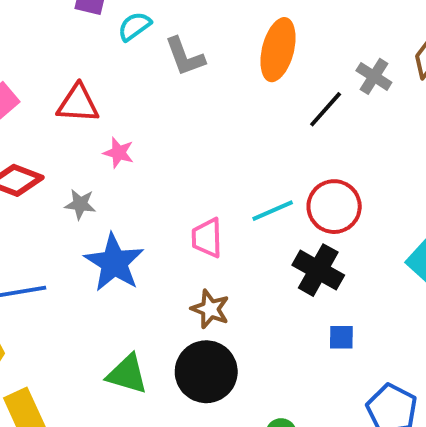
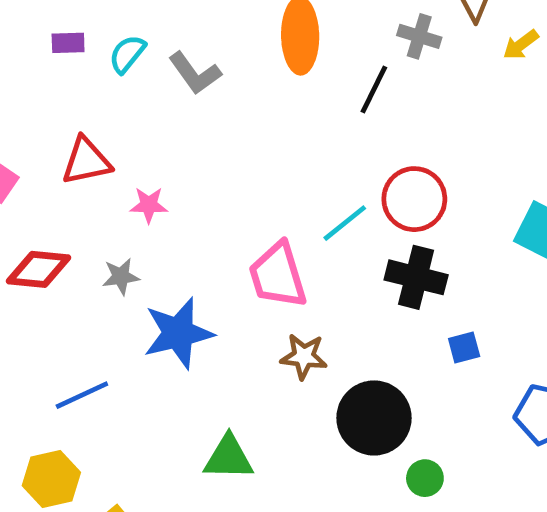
pink trapezoid: (207, 238) -> (278, 275), size x1.4
blue star: (114, 263) -> (178, 333), turned -30
black circle: (206, 372) -> (374, 418), moved

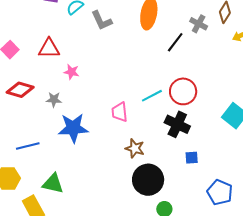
pink trapezoid: (278, 275) -> (120, 112), size x0.7
brown star: (304, 356) -> (135, 148), moved
green triangle: (229, 458) -> (53, 184), moved

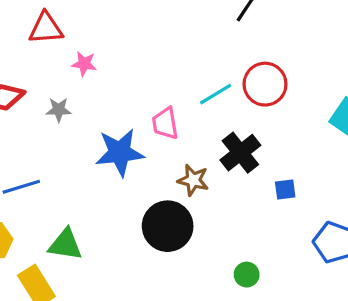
black cross: (177, 124) -> (240, 153), moved, turned 30
blue star: (73, 128) -> (120, 152), moved
black circle: (148, 180) -> (168, 226), moved

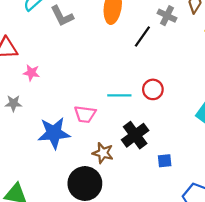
red circle: (265, 84) -> (153, 89), size x0.7
cyan line: (216, 94) -> (119, 95), turned 30
pink trapezoid: (165, 123) -> (85, 114), turned -75

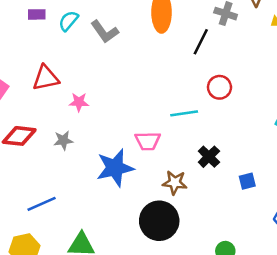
red circle: (153, 89) -> (219, 87), moved
black cross: (135, 135) -> (209, 157), size x0.7

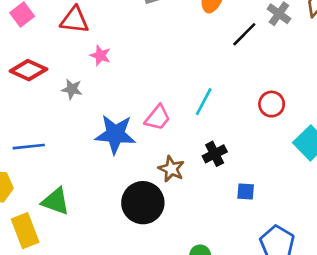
red circle: (219, 87) -> (272, 104), moved
cyan line: (184, 113) -> (204, 102), turned -72
pink trapezoid: (148, 141) -> (158, 118), turned -68

